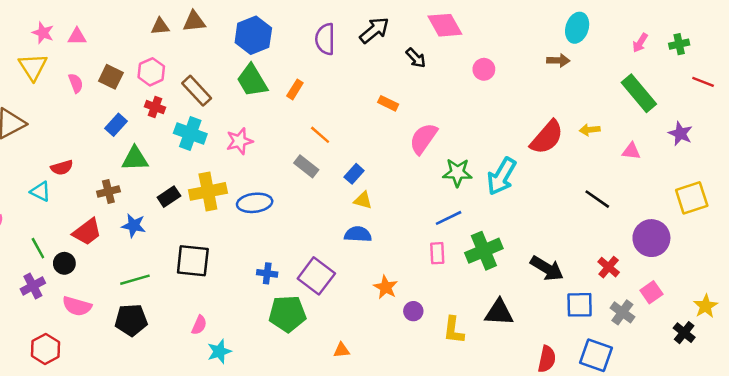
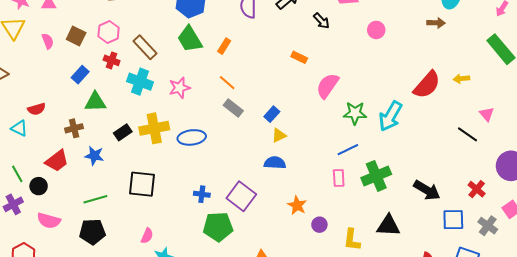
orange line: (320, 135) -> (227, 83), moved
pink triangle: (631, 151) -> (487, 114), moved, turned 42
yellow triangle: (363, 200) -> (279, 135), turned -42

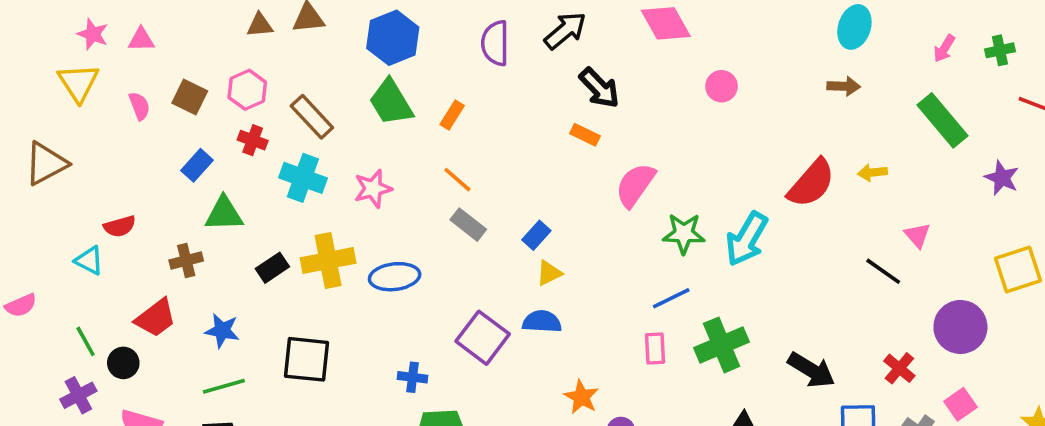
black arrow: (321, 21) -> (599, 88), moved, size x1.4
brown arrow: (436, 23) -> (844, 86), moved
blue star: (94, 156) -> (222, 331), moved
purple square: (241, 196) -> (483, 338), moved

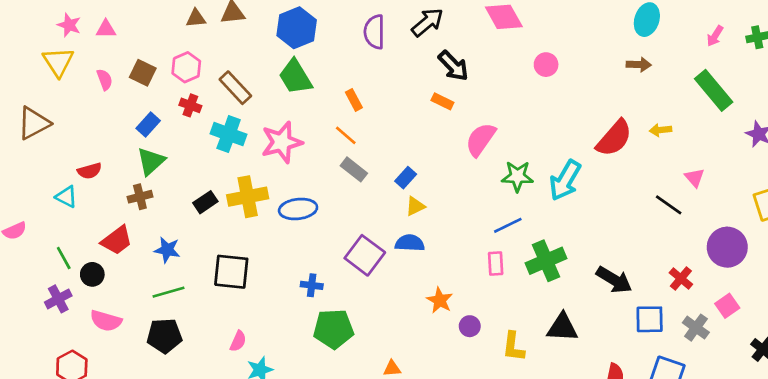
orange rectangle: (452, 115) -> (354, 100), moved, turned -60
pink star: (373, 189) -> (282, 142), size x1.4
green triangle: (224, 214) -> (151, 161), moved, turned -40

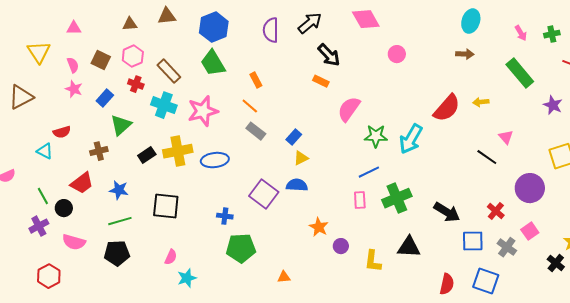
brown triangle: (196, 18) -> (130, 24), moved
pink star: (69, 25) -> (74, 89), moved
pink arrow: (715, 36) -> (521, 33), turned -63
green triangle: (151, 161) -> (121, 125), moved

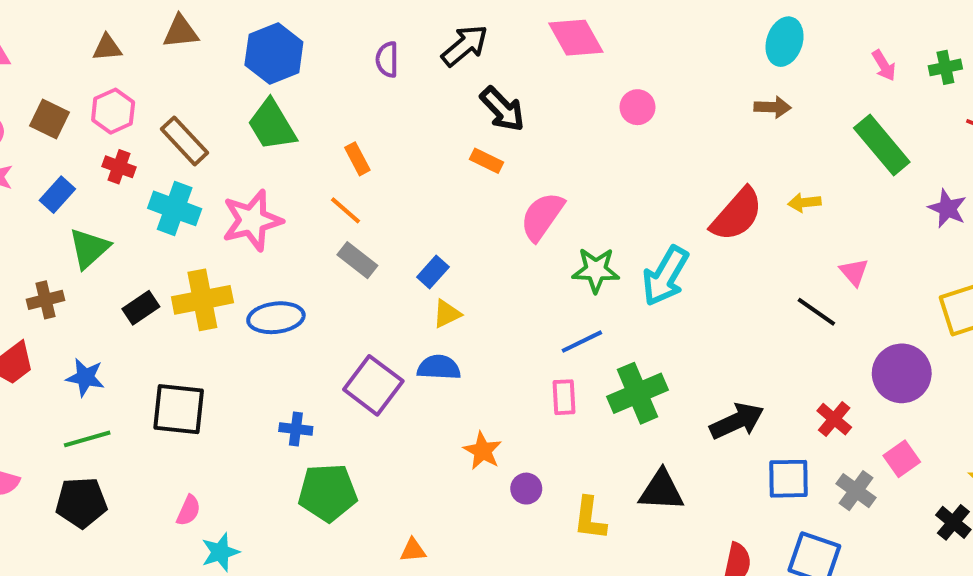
purple semicircle: (271, 30) -> (387, 59), size x0.7
black arrow: (447, 212) -> (737, 421), turned -56

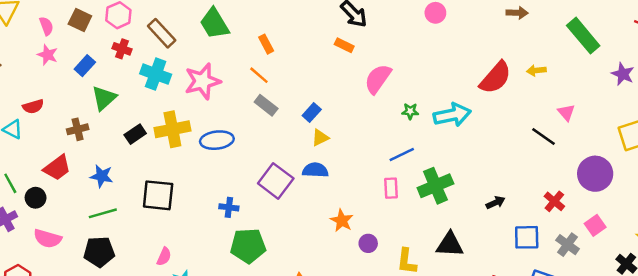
green star: (596, 270) -> (410, 111), size x0.6
cyan arrow: (665, 276) -> (452, 115), turned -132
black arrow: (737, 421) -> (495, 203), size x0.6

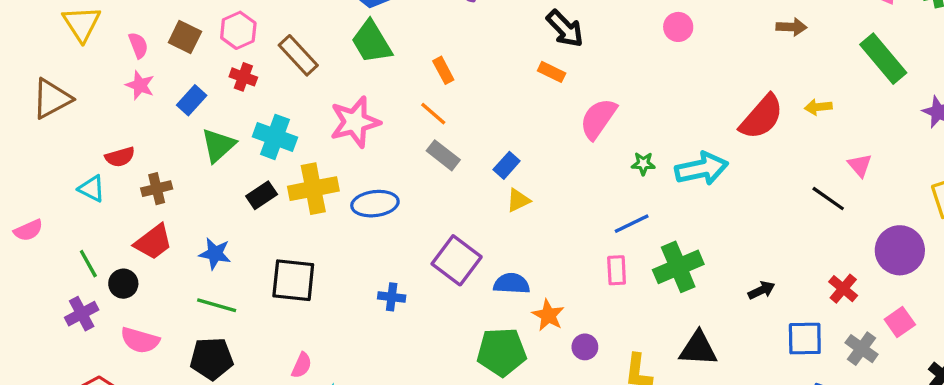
cyan cross: (156, 74) -> (275, 137), moved
brown cross: (78, 129) -> (157, 189), moved
blue semicircle: (315, 170) -> (512, 284), moved
green line: (103, 213) -> (217, 305), turned 32
green pentagon: (248, 246) -> (502, 352), moved

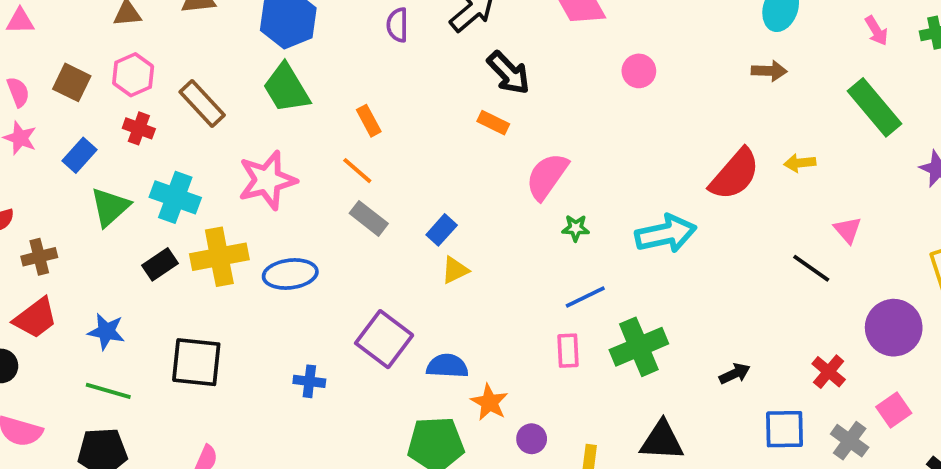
green star: (643, 164) -> (576, 228), moved

